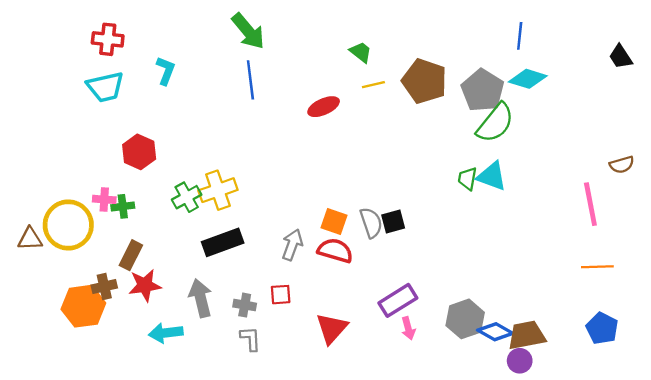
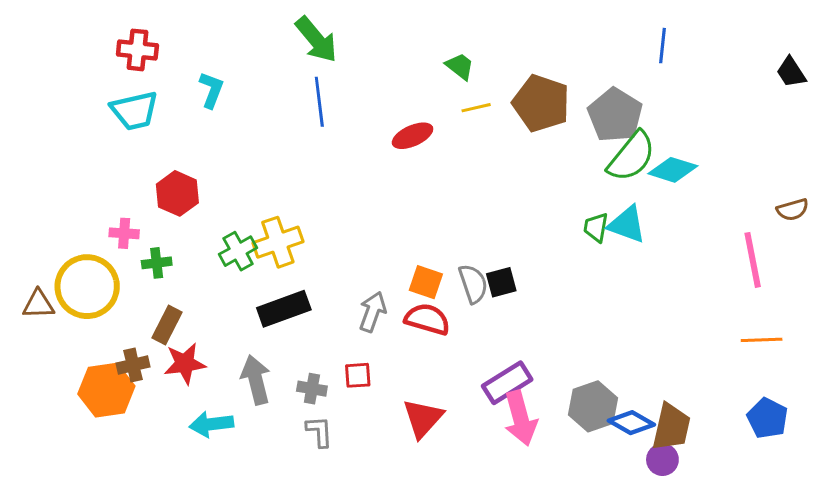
cyan diamond: (528, 79) -> (673, 170), moved
pink cross: (104, 199) -> (124, 233), moved
pink arrow: (408, 328) -> (520, 418), size x1.8
brown trapezoid: (527, 335) -> (671, 427), turned 114

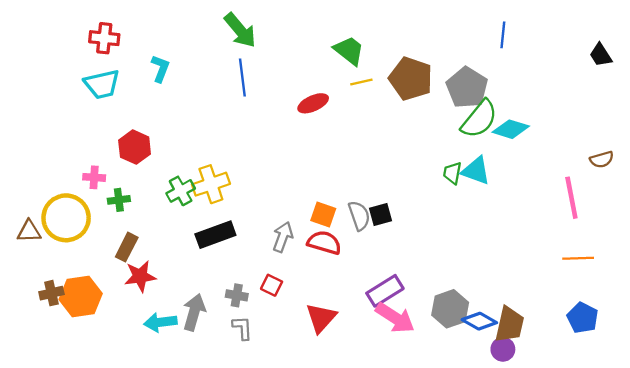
green trapezoid: (460, 66) -> (349, 51), size x1.4
brown cross: (133, 365) -> (51, 293), moved
red square: (358, 375) -> (272, 285), turned 30
gray arrow: (256, 380) -> (194, 312), moved, turned 30
pink arrow: (520, 418) -> (395, 318), turned -42

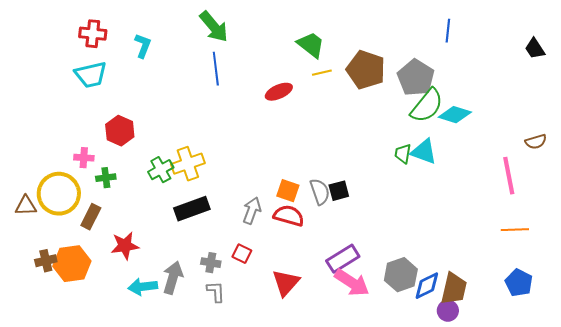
cyan L-shape: (160, 68) -> (143, 46), moved
brown rectangle: (127, 247) -> (91, 217), moved
blue diamond: (479, 321) -> (427, 286), turned -56

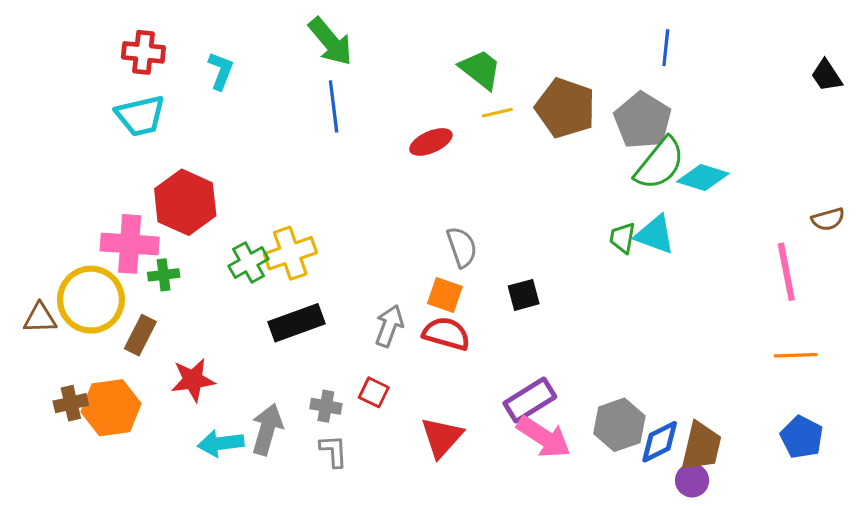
blue line: (448, 31) -> (666, 48), moved
red hexagon: (120, 131) -> (185, 202), size x1.4
pink cross: (84, 158) -> (130, 244), size x1.8
gray semicircle: (320, 192) -> (462, 247), moved

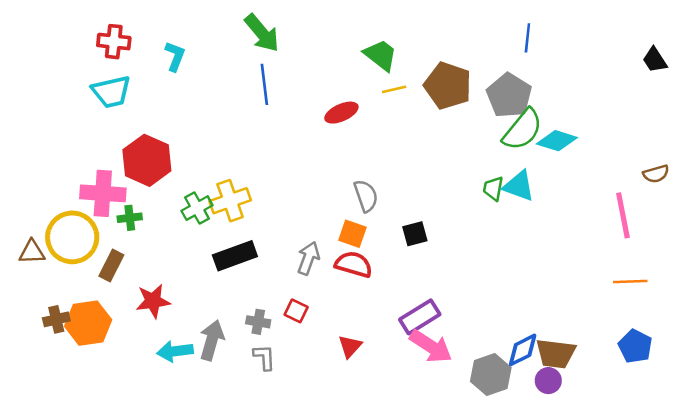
gray hexagon: (619, 425) -> (491, 374), moved
red triangle: (442, 437) -> (350, 346), size x0.7
brown trapezoid: (701, 446) -> (556, 354), turned 84

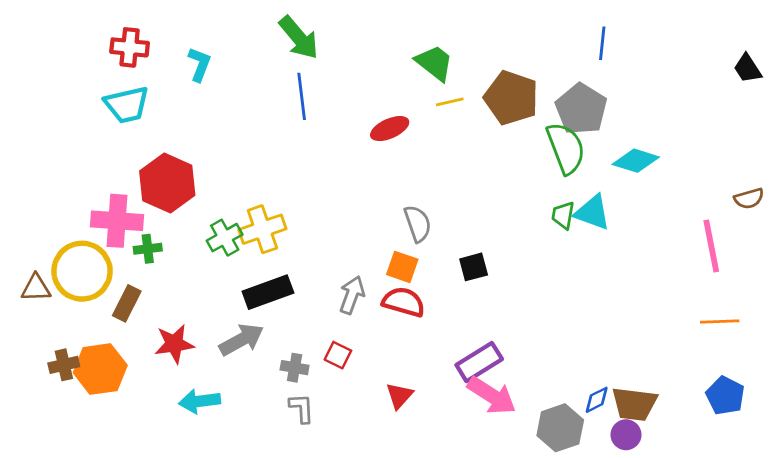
green semicircle: (523, 130) -> (566, 148), moved, turned -60
gray arrow: (212, 340) -> (241, 340), moved, turned 45
blue diamond: (523, 350) -> (597, 400), size x0.7

